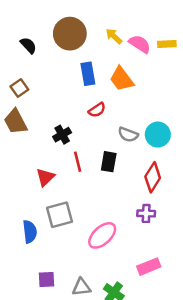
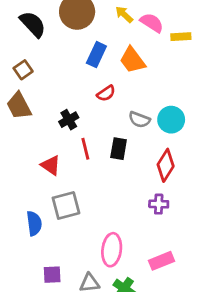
yellow rectangle: (167, 44) -> (181, 37), moved
black semicircle: (28, 45) -> (33, 24), size x1.5
blue rectangle: (88, 74) -> (96, 55), turned 35
red triangle: (45, 177) -> (51, 165), turned -42
pink ellipse: (102, 235) -> (112, 250), moved, turned -40

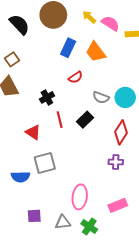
black rectangle: (119, 149) -> (85, 120), turned 35
blue semicircle: (34, 223) -> (20, 177), turned 96

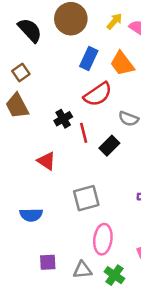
yellow arrow: (89, 17) -> (114, 21), turned 88
red semicircle: (75, 77) -> (98, 94), size x1.6
red line: (60, 120) -> (84, 133), moved
gray square: (45, 163) -> (86, 198), moved

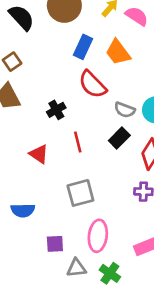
red semicircle: (98, 94) -> (92, 84), turned 80
red line: (84, 133) -> (78, 142), moved
black rectangle: (109, 146) -> (119, 138), moved
purple square: (48, 262) -> (55, 244), moved

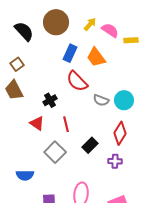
black rectangle: (119, 138) -> (90, 145), moved
red triangle: (39, 154) -> (37, 123), moved
gray square: (80, 193) -> (55, 152), moved, turned -30

